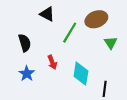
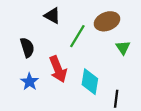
red arrow: (52, 62) -> (58, 69), size x1.6

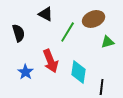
black semicircle: (27, 48) -> (19, 33), moved
green triangle: (123, 48) -> (108, 42), turned 48

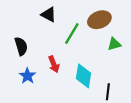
black semicircle: (19, 33) -> (21, 46), moved
red arrow: (51, 61) -> (54, 64), size x0.7

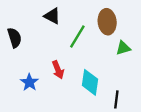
brown ellipse: (99, 20) -> (107, 22), turned -75
black semicircle: (21, 46) -> (14, 38), moved

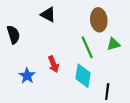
green line: (77, 37) -> (87, 47), moved, turned -55

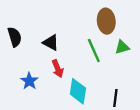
black triangle: (48, 15) -> (51, 43), moved
cyan diamond: (83, 76) -> (78, 91), moved

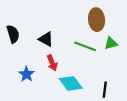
green line: (94, 50) -> (85, 46), turned -45
cyan diamond: (78, 91) -> (71, 83), turned -45

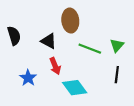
brown ellipse: (97, 20) -> (70, 21), moved
green triangle: (111, 43) -> (117, 45), turned -32
black line: (105, 90) -> (117, 75), moved

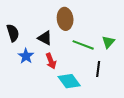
black line: (117, 75) -> (98, 69), moved
blue star: (28, 78) -> (26, 56), moved

